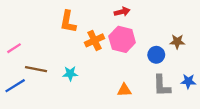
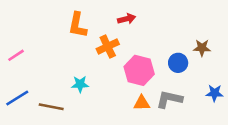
red arrow: (122, 12) -> (127, 19), moved
pink hexagon: (122, 39) -> (139, 70), moved
brown line: (36, 69) -> (51, 107), moved
gray L-shape: (162, 86) -> (169, 99), moved, turned 105

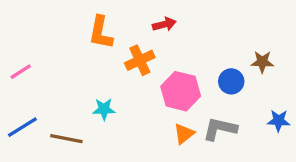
orange triangle: (142, 103) -> (184, 134), turned -36

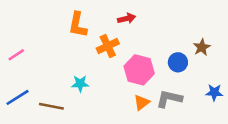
brown star: (262, 62) -> (202, 47), turned -30

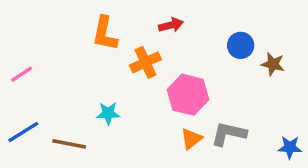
brown star: (202, 47) -> (273, 64), turned -30
blue circle: (178, 62) -> (241, 45), moved
blue star: (214, 92) -> (290, 147), moved

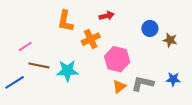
pink line: (22, 74) -> (25, 46), moved
cyan star: (108, 113) -> (67, 71), size x1.5
brown line: (69, 144) -> (39, 65), moved
blue star: (290, 147) -> (173, 79), moved

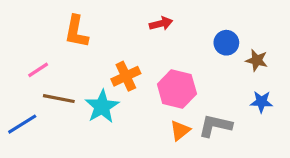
orange L-shape: (65, 21) -> (76, 32), moved
orange cross: (91, 39) -> (126, 76), moved
cyan star: (67, 71) -> (102, 107), turned -30
blue star: (173, 79) -> (261, 102), moved

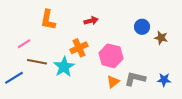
red arrow: (161, 24) -> (91, 21), moved
blue star: (261, 102) -> (164, 80), moved

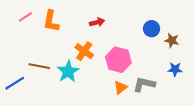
pink line: (24, 44) -> (25, 17), moved
orange cross: (79, 48) -> (84, 51), turned -30
blue star: (164, 80) -> (175, 69), moved

